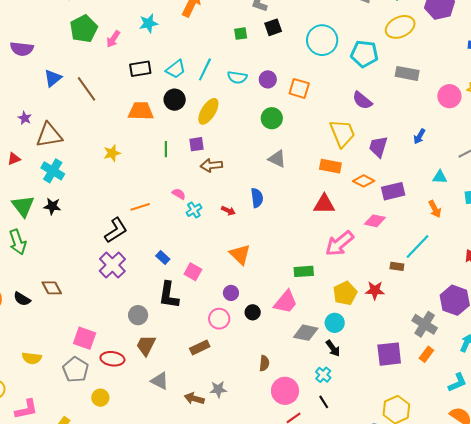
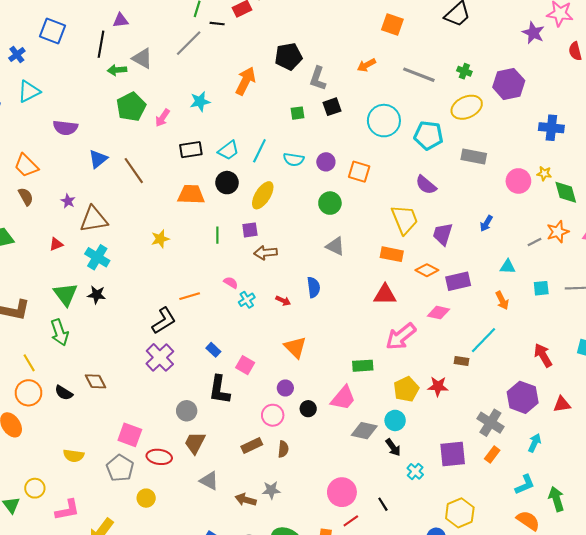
brown semicircle: (264, 363) -> (283, 449), moved
cyan cross: (323, 375) -> (415, 471), moved

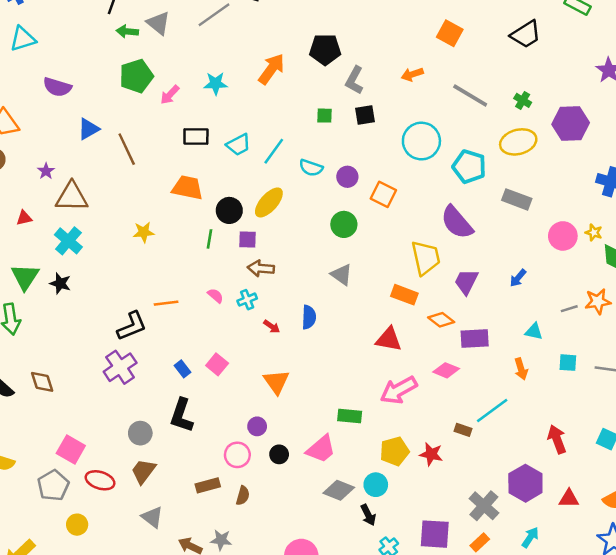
black circle: (227, 183) -> (229, 210), moved
purple semicircle: (426, 185) -> (457, 222), size x1.4
cyan cross: (247, 300) -> (247, 300), moved
pink square: (245, 365) -> (217, 364), moved

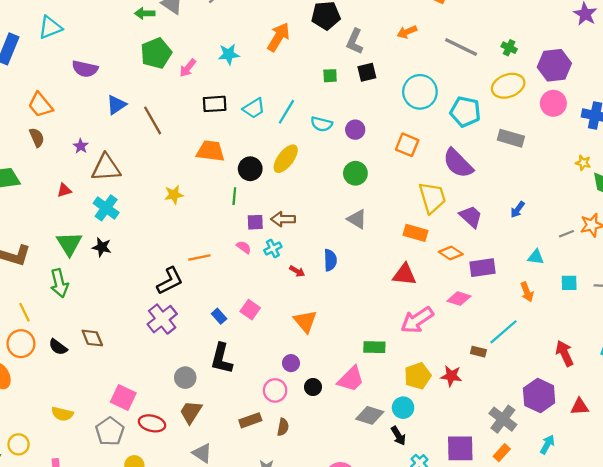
orange square: (383, 194) -> (407, 145), moved
pink circle: (563, 236) -> (553, 103), moved
purple square: (248, 240) -> (255, 222), moved
purple trapezoid: (466, 282) -> (471, 217), turned 110

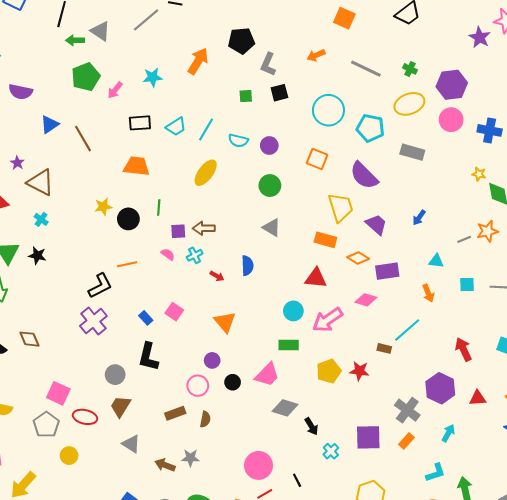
brown triangle: (106, 168) -> (41, 182), turned 32
black circle: (250, 169) -> (128, 219), moved
cyan cross: (106, 208) -> (41, 219), size x0.6
cyan circle: (403, 408) -> (293, 311), moved

